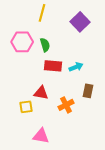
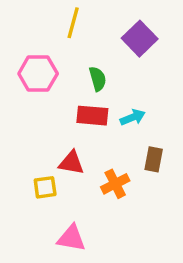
green semicircle: (45, 45) -> (98, 79), moved

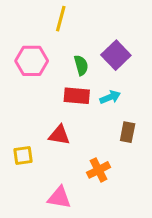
purple square: (140, 39) -> (116, 55), moved
orange cross: (115, 184) -> (99, 170), moved
yellow square: (45, 187) -> (23, 155), moved

